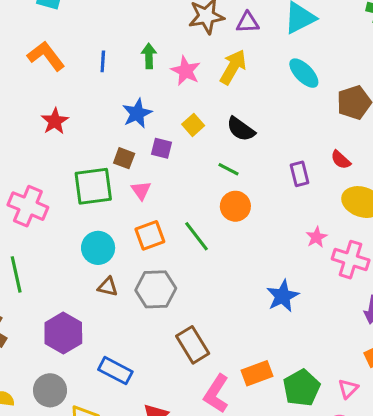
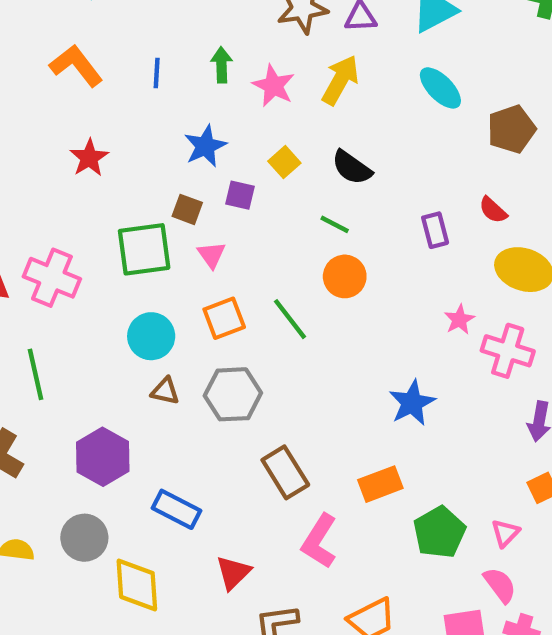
orange rectangle: (257, 373) -> (380, 484), moved

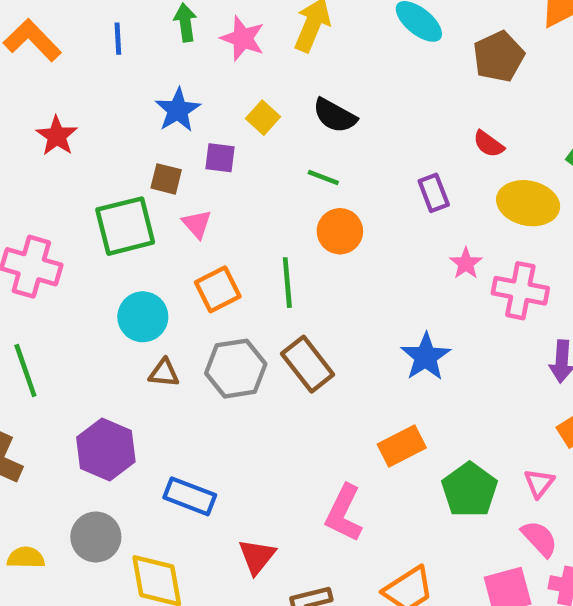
purple rectangle: (435, 230) -> (434, 193), moved
green line: (290, 319) -> (287, 283), turned 39
brown rectangle: (285, 472) -> (308, 364), moved

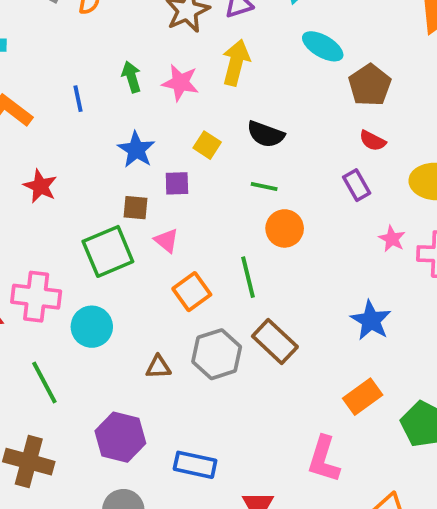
brown pentagon: (499, 57) -> (370, 85), moved
red semicircle: (489, 144) -> (373, 141), moved
cyan circle: (143, 317) -> (92, 327), moved

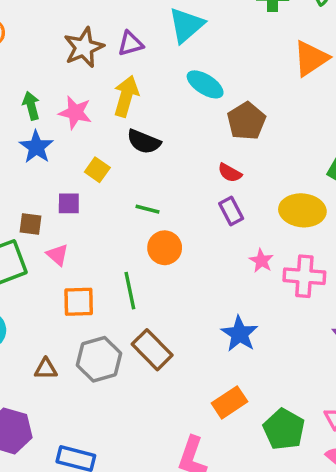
black semicircle: (266, 134) -> (144, 142), moved
red semicircle: (373, 141) -> (230, 173), moved
blue star: (136, 150) -> (36, 147), moved
orange square: (192, 292) -> (79, 302), turned 32

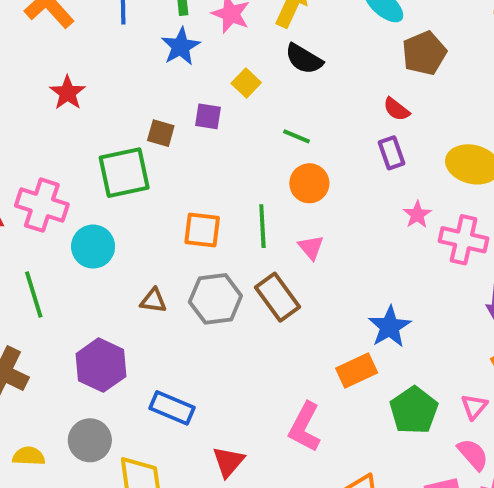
pink triangle: (57, 255) -> (311, 247), moved
blue star: (240, 334) -> (390, 327), moved

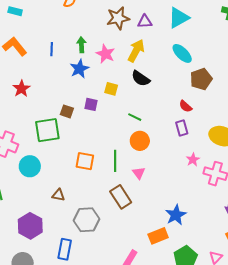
yellow square: (246, 83) -> (111, 89), turned -32
gray hexagon: (215, 299) -> (87, 220), moved
blue rectangle: (172, 408) -> (65, 249), turned 75

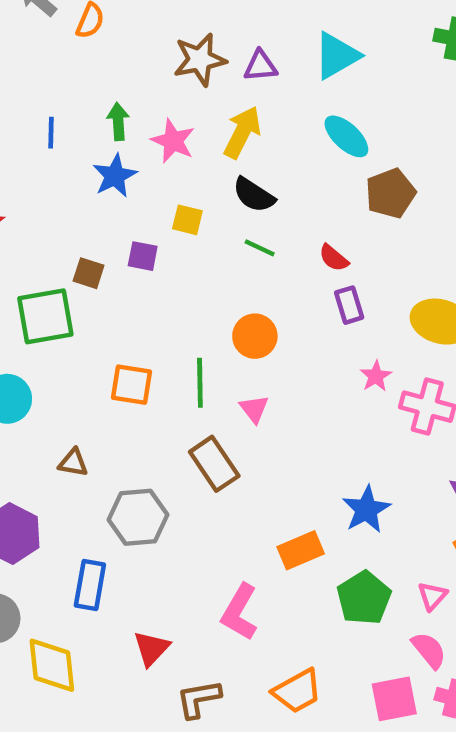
red semicircle: (186, 106) -> (334, 258), moved
green line: (135, 117) -> (260, 248), moved
blue star: (176, 215) -> (366, 509), moved

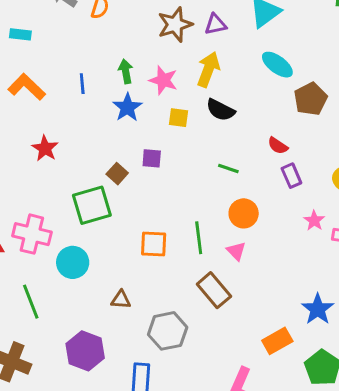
yellow square: (187, 220) -> (179, 118), moved
green line: (260, 248) -> (228, 168), moved
brown square: (89, 273) -> (117, 174), turned 30
orange circle: (255, 336) -> (244, 213), moved

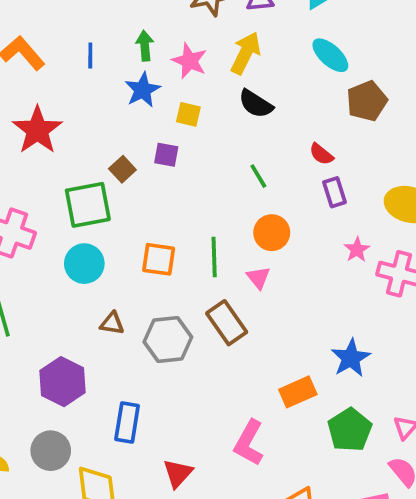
yellow square: (179, 118) -> (188, 114), moved
red star: (45, 148) -> (37, 130), size x1.5
green line: (228, 168) -> (258, 176), turned 35
cyan circle: (73, 262) -> (84, 264), moved
gray hexagon: (168, 331) -> (168, 339), moved

